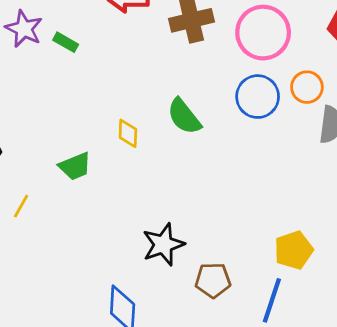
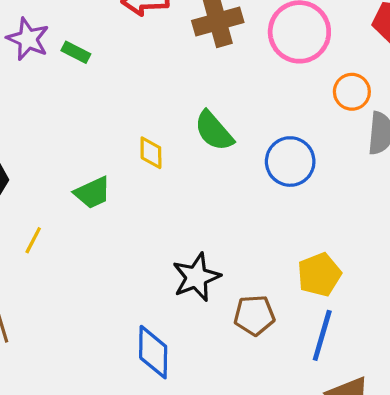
blue circle: (258, 97) -> (290, 162), moved
yellow pentagon: (294, 250) -> (319, 275), moved

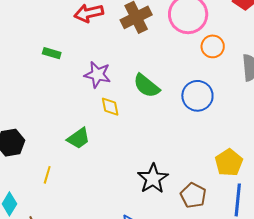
purple star: (28, 39) -> (98, 75), moved
orange circle: (352, 92) -> (213, 46), moved
brown pentagon: (254, 315) -> (193, 195), turned -30

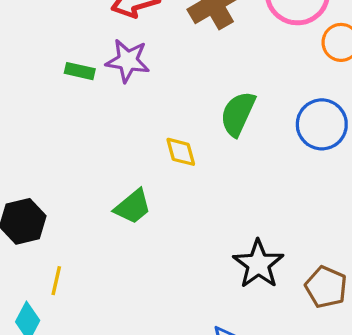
purple star: (98, 75) -> (128, 61), moved
green semicircle: (147, 86) -> (238, 114), turned 80
yellow line: (47, 175) -> (56, 281), moved

